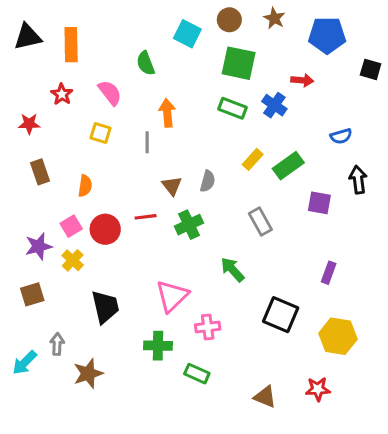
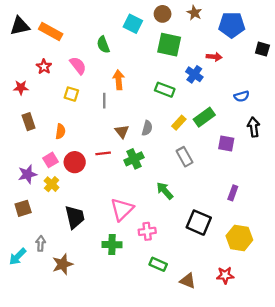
orange rectangle: (71, 45) -> (51, 31), turned -60
green rectangle: (232, 108) -> (165, 90), moved
yellow rectangle: (253, 159) -> (179, 123), moved
green rectangle: (197, 374) -> (158, 264), moved

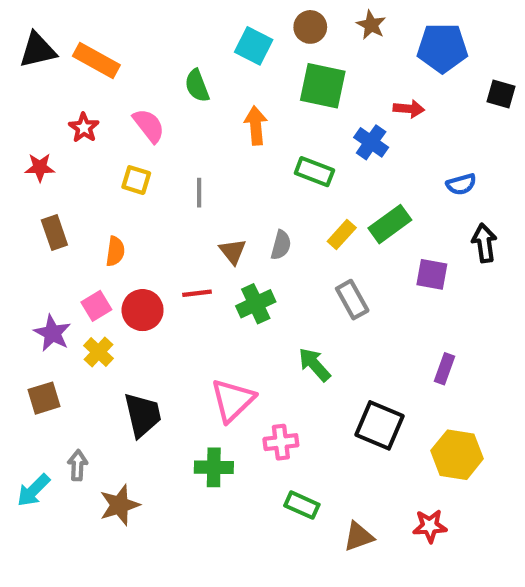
orange arrow: (119, 80) -> (256, 126), moved
purple star: (27, 174) -> (52, 333), turned -30
brown triangle: (188, 281) -> (358, 536), turned -42

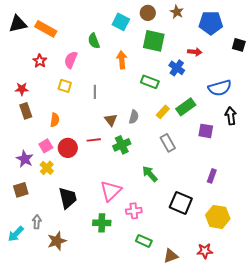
pink semicircle: (149, 126) -> (71, 60), turned -120
red star: (40, 167) -> (22, 89), moved
blue semicircle: (461, 184) -> (220, 88), size x1.6

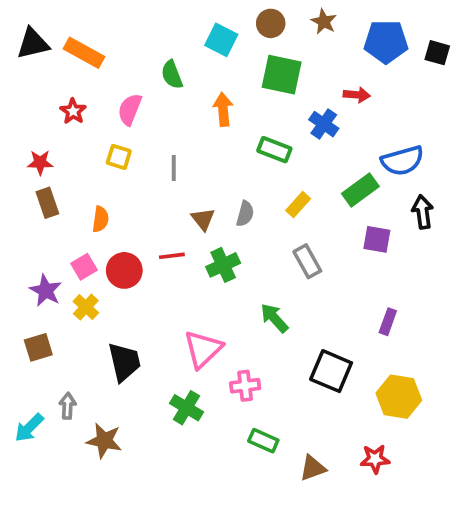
black square: (239, 45) -> (437, 53), moved
green rectangle: (186, 107) -> (360, 190), moved
green cross: (102, 223) -> (187, 408), turned 30
brown star: (57, 241) -> (104, 441), turned 30

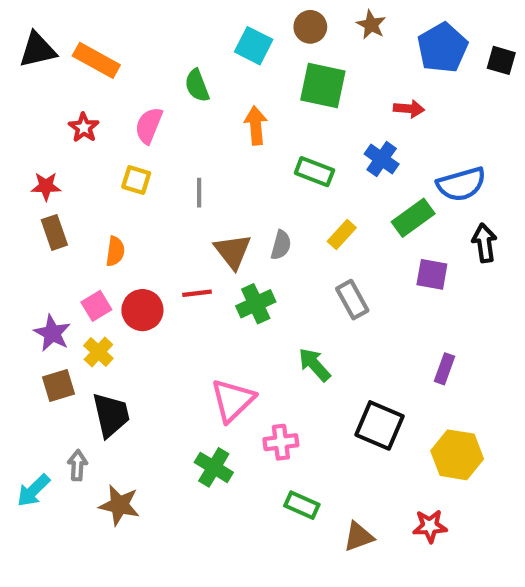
blue pentagon: (386, 42) -> (442, 48), turned -30
blue cross: (324, 124) -> (382, 159), moved
brown triangle: (203, 219) -> (233, 251), size x1.4
brown square: (38, 347) -> (59, 386), moved
black trapezoid: (124, 362) -> (111, 415), moved

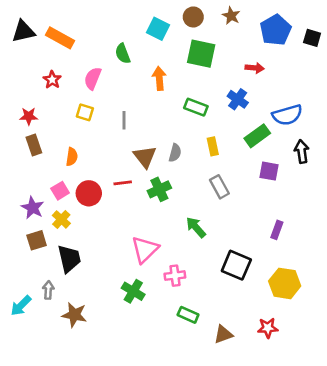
yellow rectangle: (342, 235) -> (213, 146), turned -54

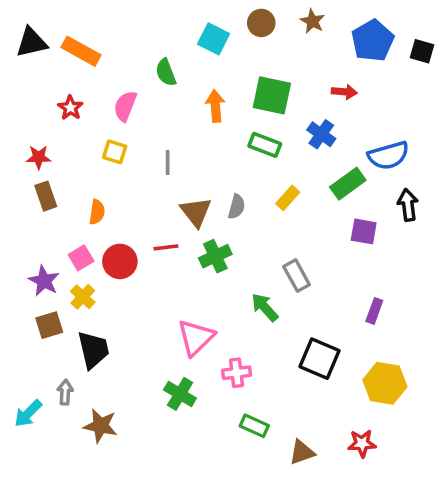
green square: (201, 54) -> (272, 95), moved
yellow rectangle: (213, 146) -> (288, 198), turned 54
gray rectangle: (219, 187) -> (297, 276), moved

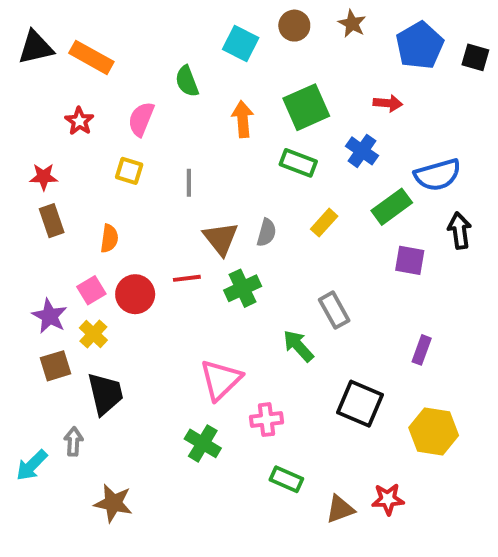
green square: (272, 95) -> (306, 107), turned -36
brown star: (100, 426) -> (113, 503), moved
red star: (362, 443) -> (388, 499), moved

